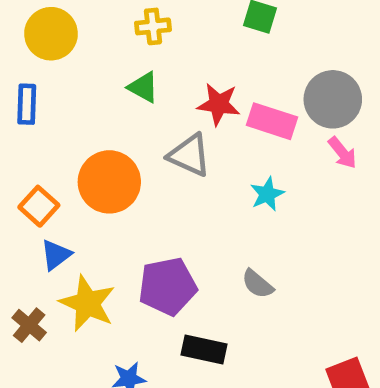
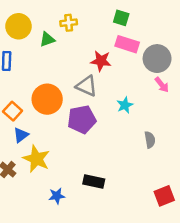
green triangle: (143, 87) -> (47, 39), moved, turned -49
pink rectangle: (272, 121) -> (127, 44), moved
gray semicircle: (257, 284) -> (150, 140), moved, turned -140
purple pentagon: (168, 286) -> (82, 119), moved

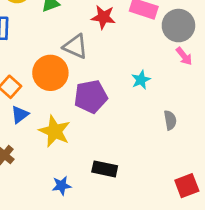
red star: (101, 61) -> (103, 17), moved
gray triangle: (87, 86) -> (75, 46), moved
yellow star: (36, 159) -> (55, 131), moved

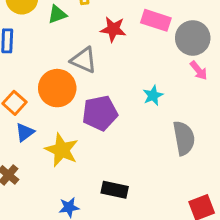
gray semicircle: (170, 120) -> (184, 138), size x1.6

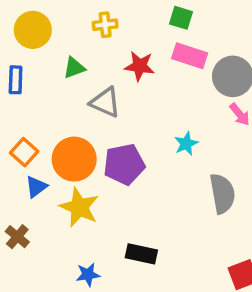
green triangle: (57, 14) -> (74, 68), moved
orange circle: (57, 88) -> (74, 159), moved

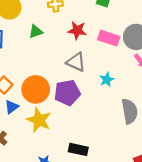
pink rectangle: (190, 56) -> (109, 38), moved
gray triangle: (105, 102) -> (76, 62), moved

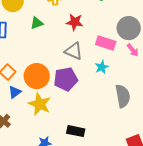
pink rectangle: (109, 38) -> (106, 43), moved

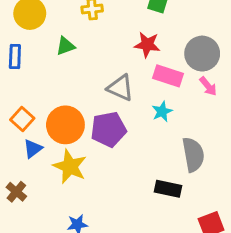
red star: (75, 22) -> (147, 45), moved
black rectangle: (76, 131) -> (168, 189), moved

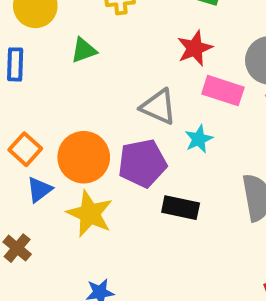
red star: (147, 45) -> (195, 48), turned -30
cyan star: (162, 112) -> (199, 139), moved
black rectangle: (168, 189) -> (181, 208), moved

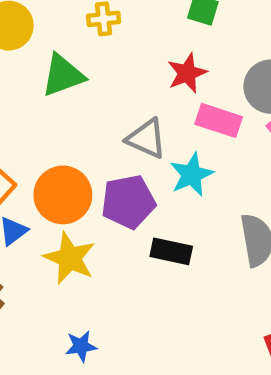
green triangle: (84, 50) -> (63, 75), size x1.5
cyan star: (199, 139) -> (192, 175), size x1.4

